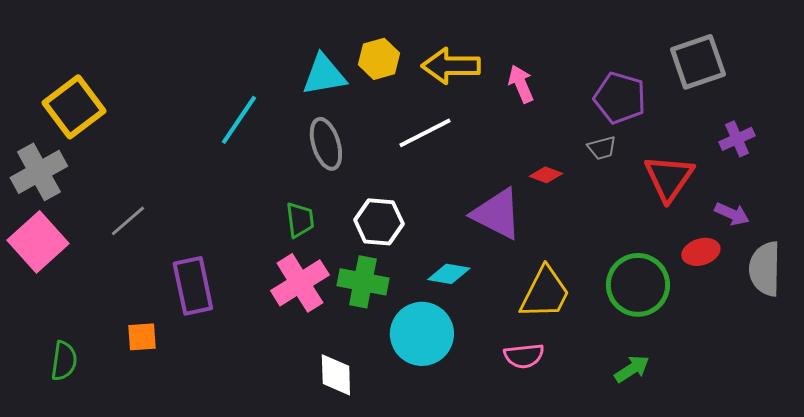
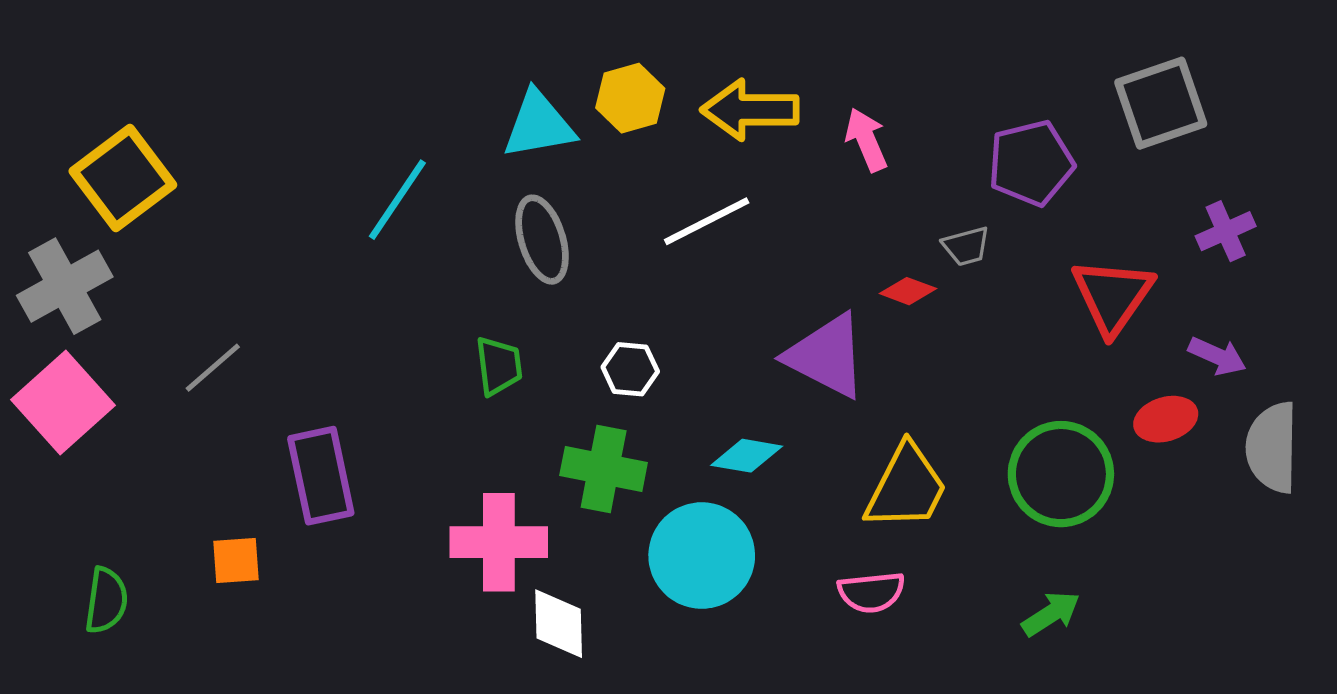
purple pentagon: (620, 98) -> (1031, 163), turned -30
gray trapezoid: (602, 148) -> (966, 246), moved
white hexagon: (379, 222) -> (630, 369), size x0.7
pink cross: (300, 283) -> (499, 542), moved, turned 32

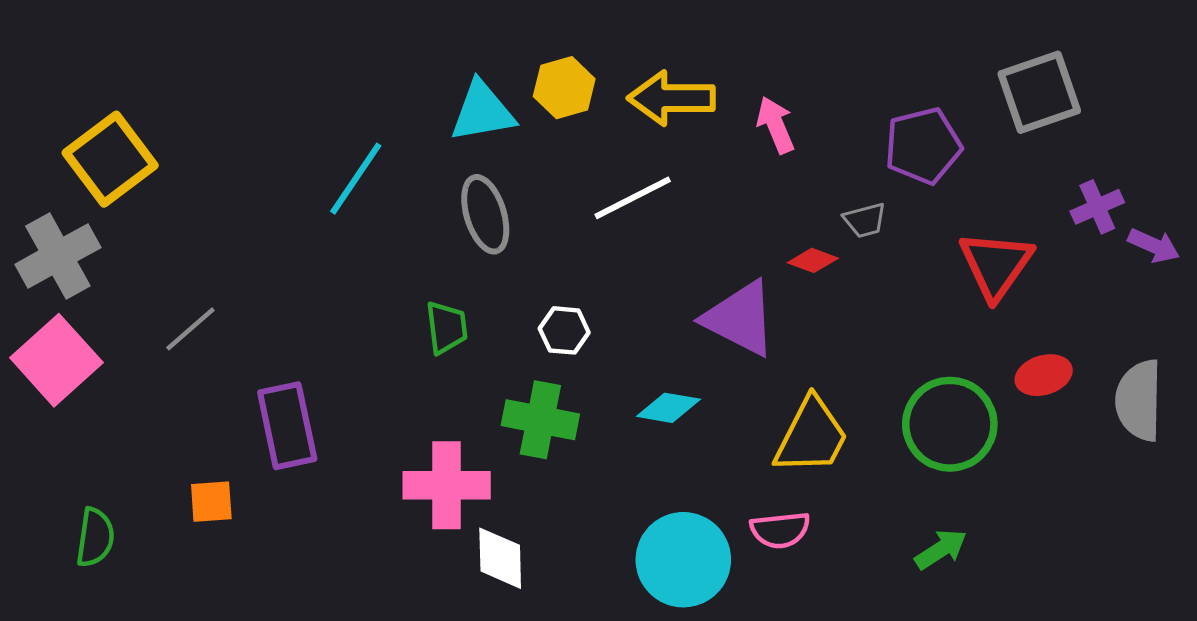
purple arrow: (1217, 356) -> (1154, 246), moved
cyan circle: (702, 556) -> (683, 560), moved

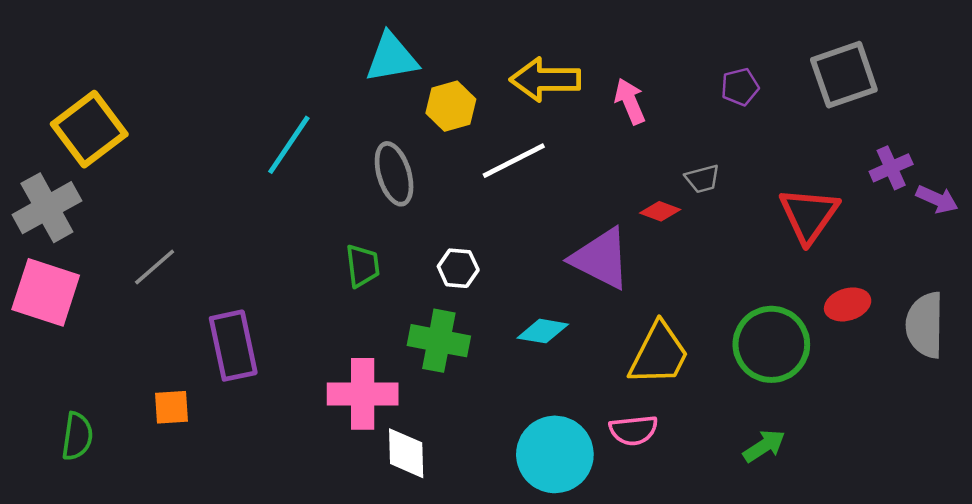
yellow hexagon: (564, 88) -> (451, 106), moved
cyan triangle: (482, 112) -> (392, 58), moved
purple pentagon: (923, 146) -> (740, 87), moved, size x0.6
pink square: (56, 360) -> (46, 292), turned -30

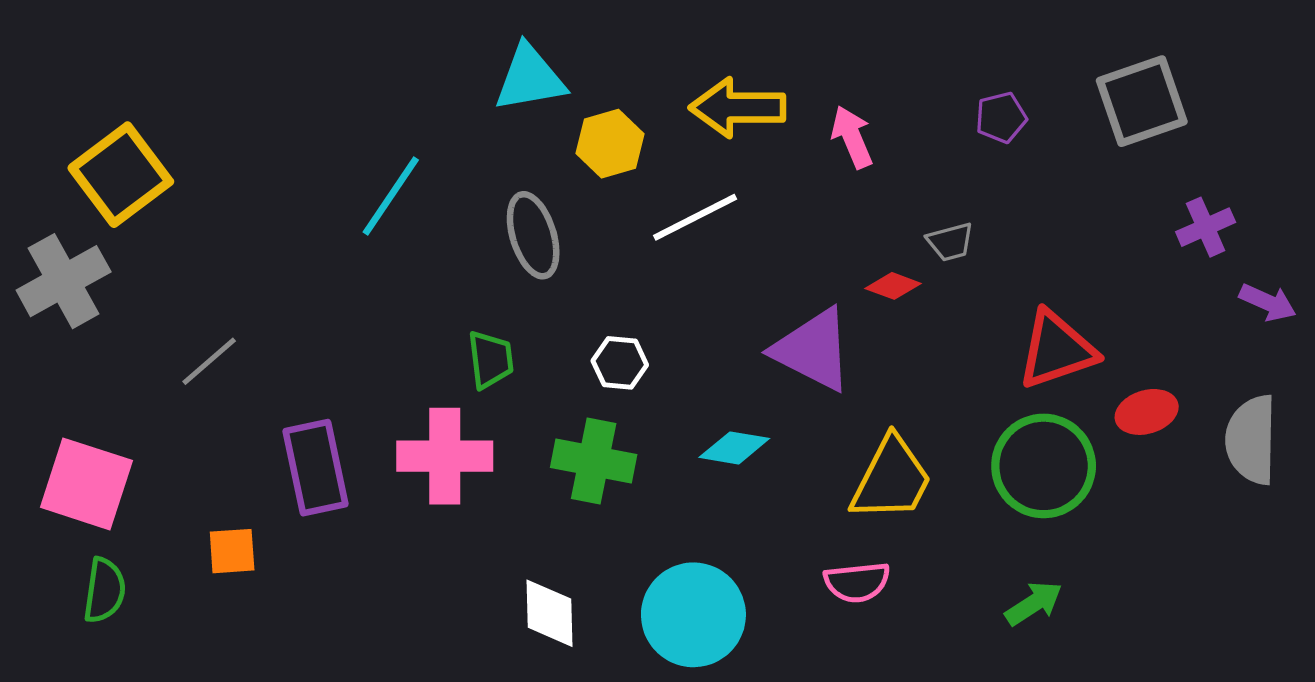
purple arrow: (937, 199) -> (1268, 302), moved
red triangle: (809, 215) -> (1057, 350), moved, turned 36
pink square: (46, 292) -> (86, 484), moved
pink cross: (363, 394) -> (445, 456), moved
cyan circle: (555, 454) -> (693, 615), moved

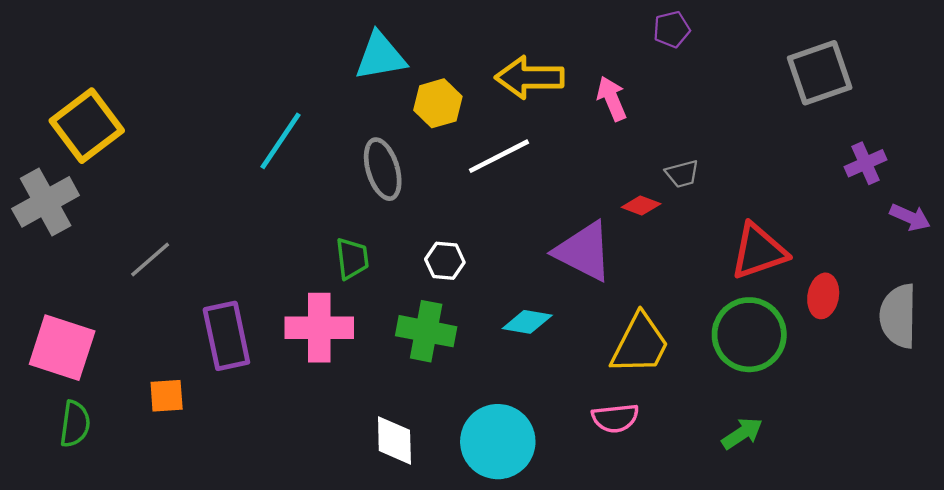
purple pentagon: (1001, 117) -> (672, 29), moved
red ellipse: (1147, 412) -> (823, 296), turned -63

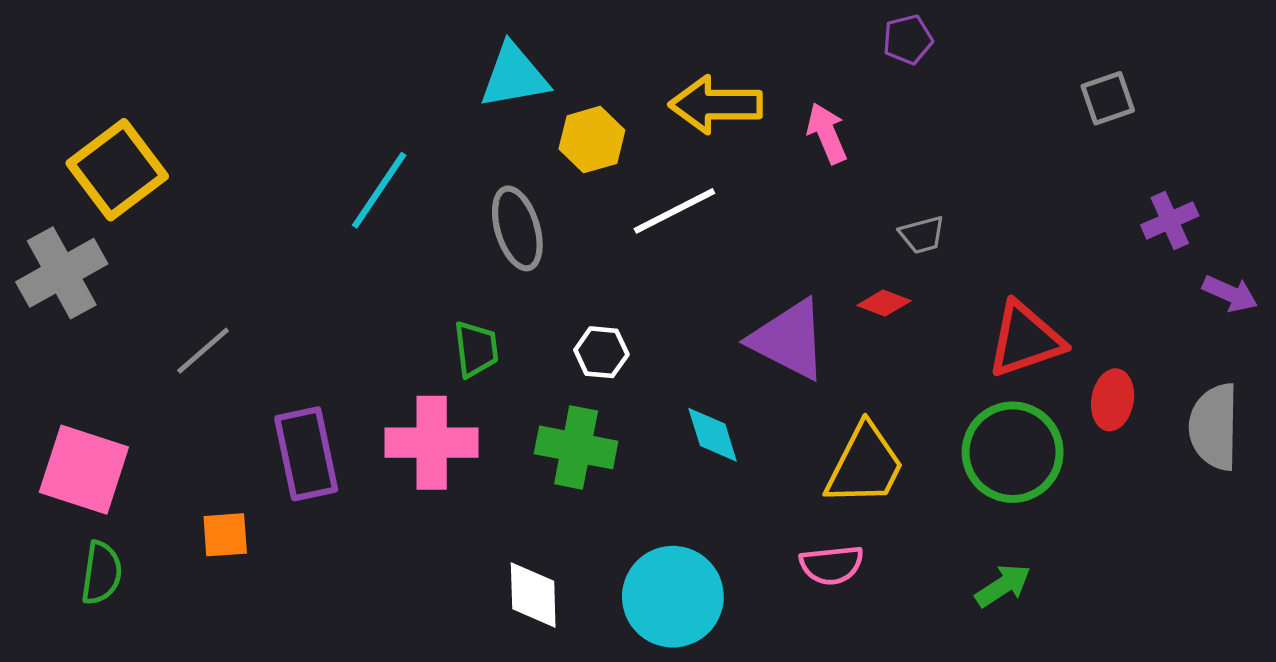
gray square: (820, 73) -> (1108, 98), size x0.6
red diamond: (641, 205) -> (884, 303), moved
cyan diamond: (527, 322) -> (713, 435), turned 63

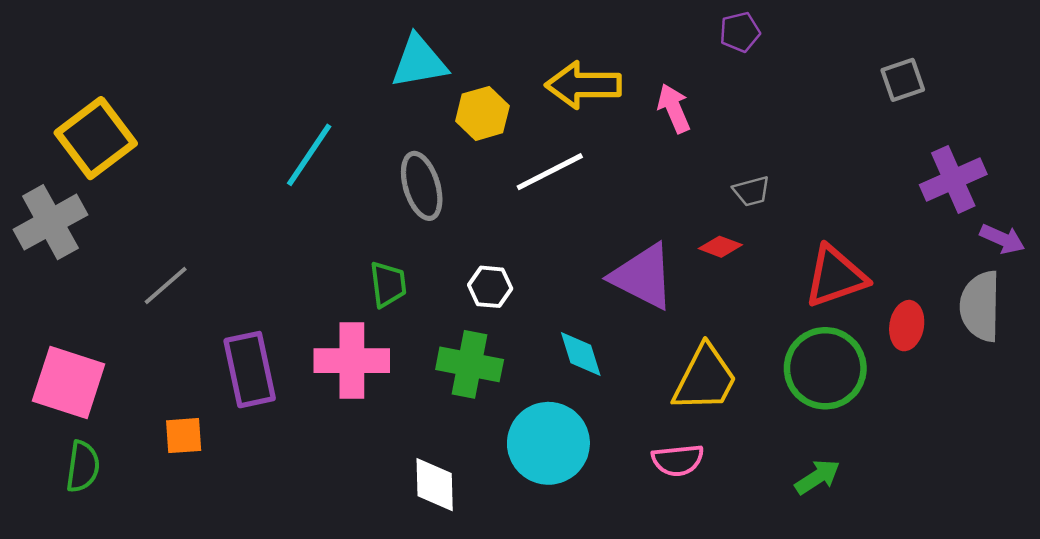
purple cross: (1170, 220) -> (953, 179), size x1.4
gray semicircle: (1214, 427) -> (980, 306), moved
cyan circle: (673, 597) -> (548, 443), moved

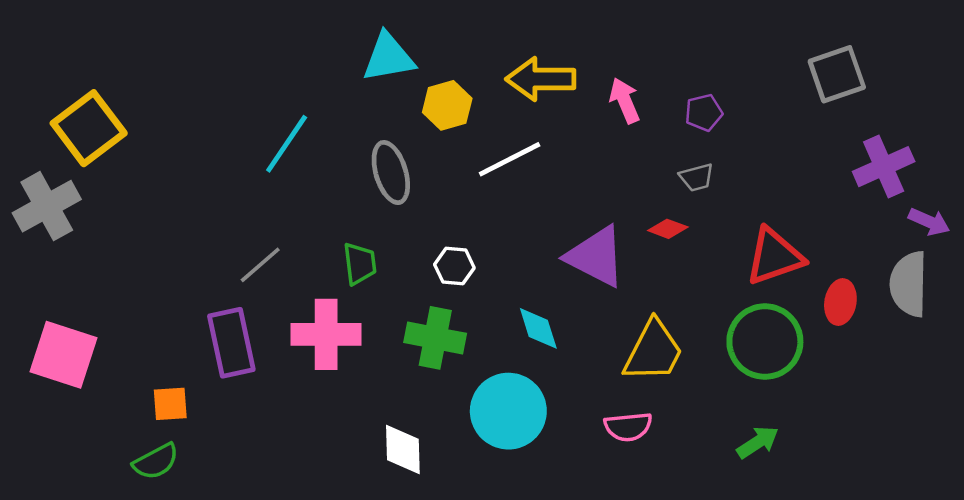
purple pentagon: (740, 32) -> (704, 113), moved
gray square: (903, 80) -> (837, 74), size x1.4
gray line: (166, 285) -> (260, 265), moved
green semicircle: (83, 467) -> (156, 461), moved, turned 54

